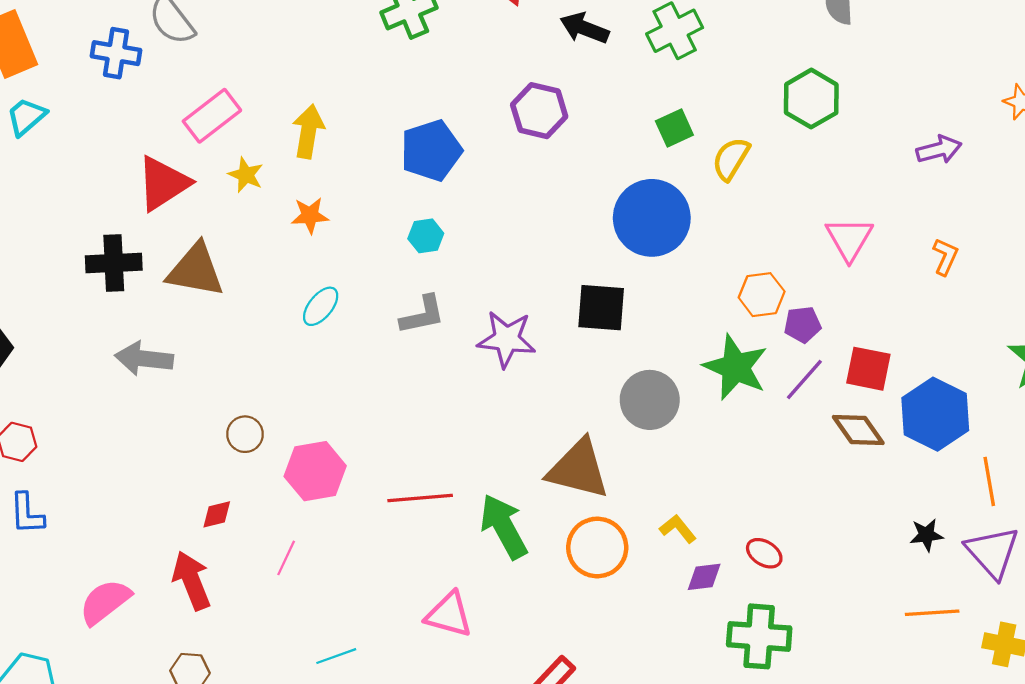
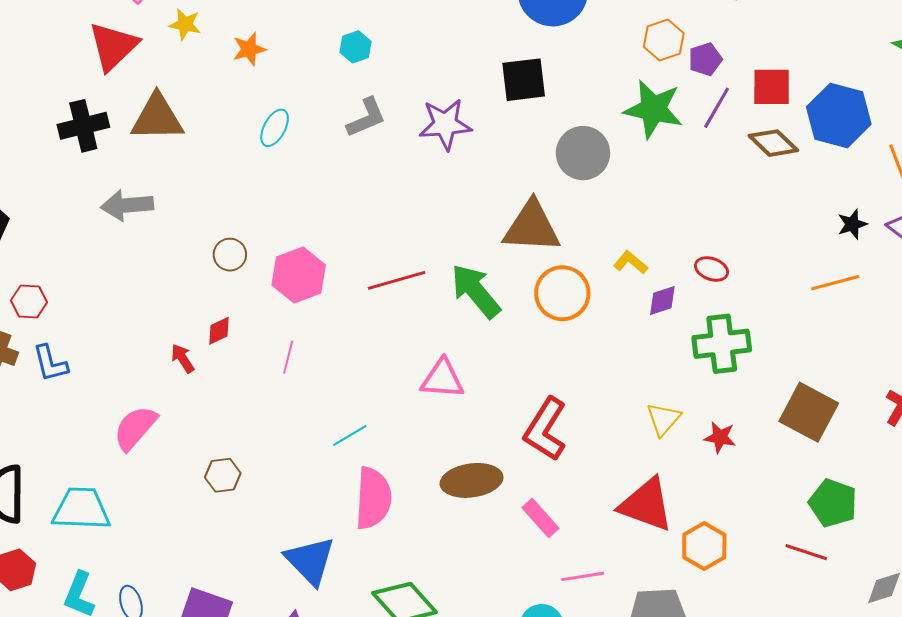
red arrow: (192, 581) -> (183, 358), moved, size x0.6
orange line: (932, 613) -> (835, 283), moved

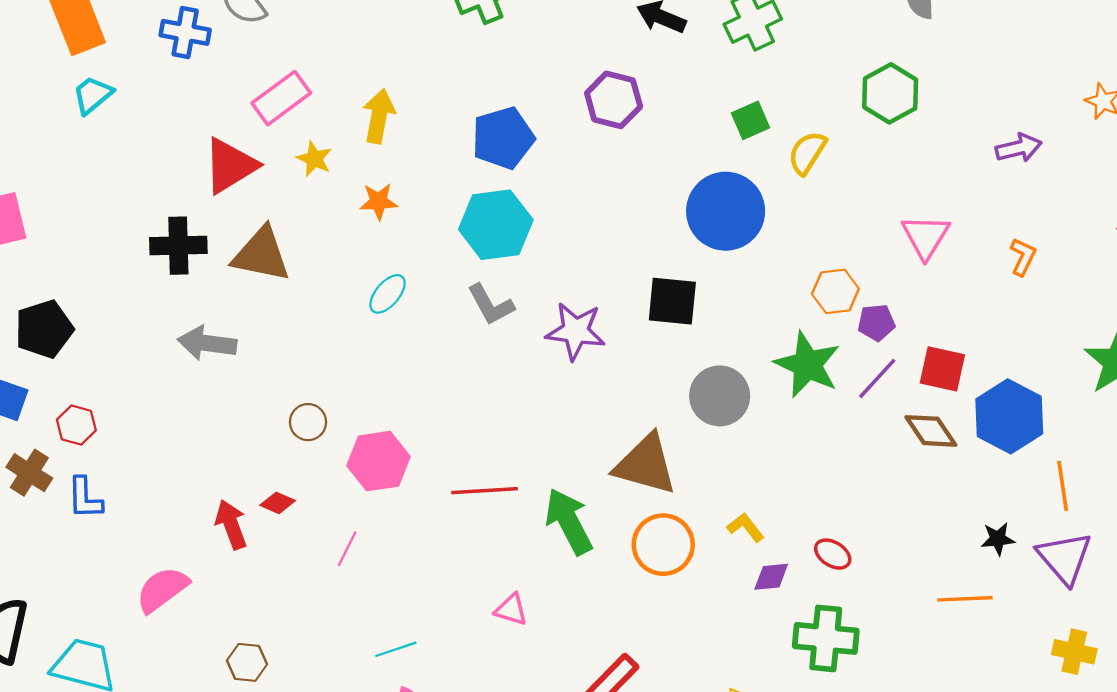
cyan hexagon: (356, 47) -> (496, 225), size x2.0
gray L-shape: (366, 118) -> (491, 305), turned 72
red diamond: (219, 331) -> (278, 503), turned 36
red arrow: (183, 358) -> (231, 524), size x1.4
pink triangle: (442, 379) -> (511, 610), size x0.7

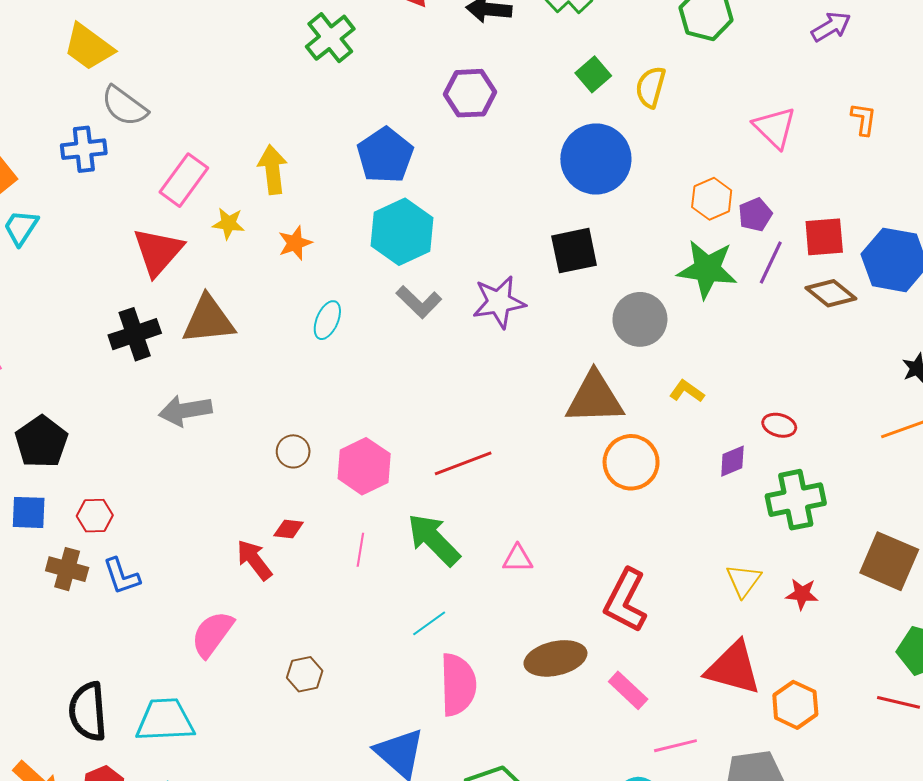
green arrow: (569, 521) -> (434, 540), moved
yellow L-shape: (746, 527) -> (687, 391), moved

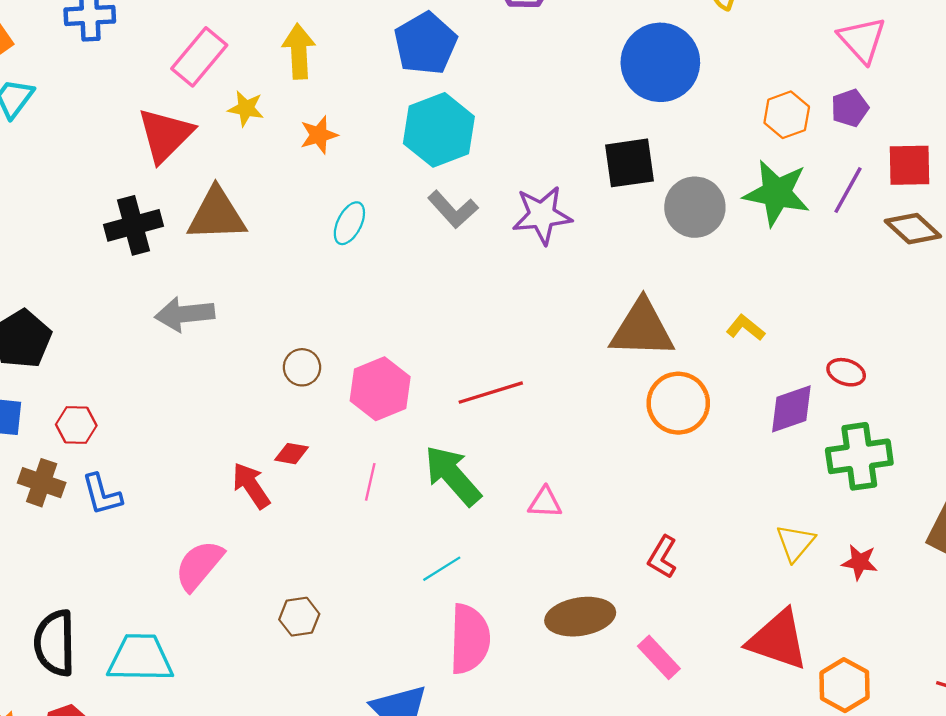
purple pentagon: (755, 215) -> (850, 108), moved
gray circle: (640, 319) -> (695, 207), moved
purple diamond: (732, 461) -> (791, 409), size x1.4
red L-shape: (626, 601) -> (662, 557), size x0.6

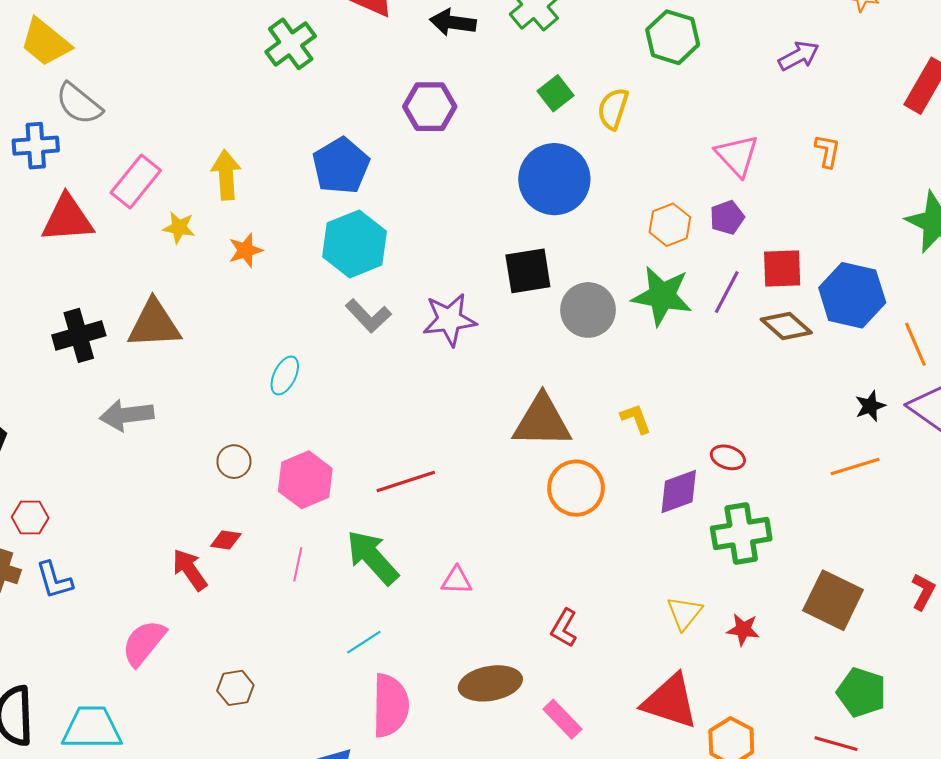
red triangle: (165, 135) -> (67, 219), moved, turned 42
cyan ellipse: (349, 223) -> (285, 375), moved
yellow L-shape: (745, 328) -> (636, 419), turned 32

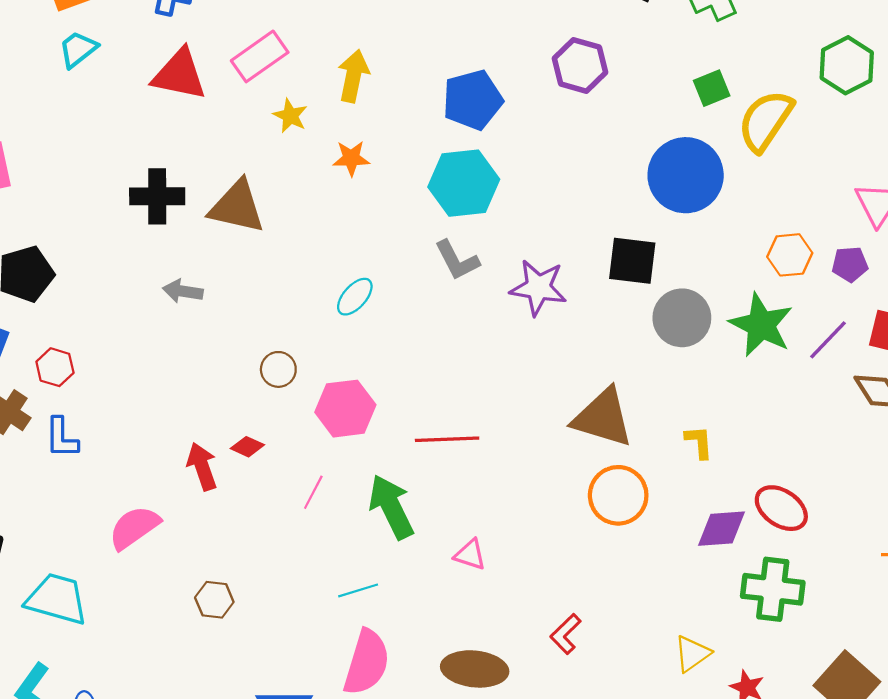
yellow semicircle: (613, 109) -> (766, 121), size x1.5
gray arrow: (127, 415) -> (183, 291), size x0.7
red ellipse: (728, 457) -> (781, 508), size x1.5

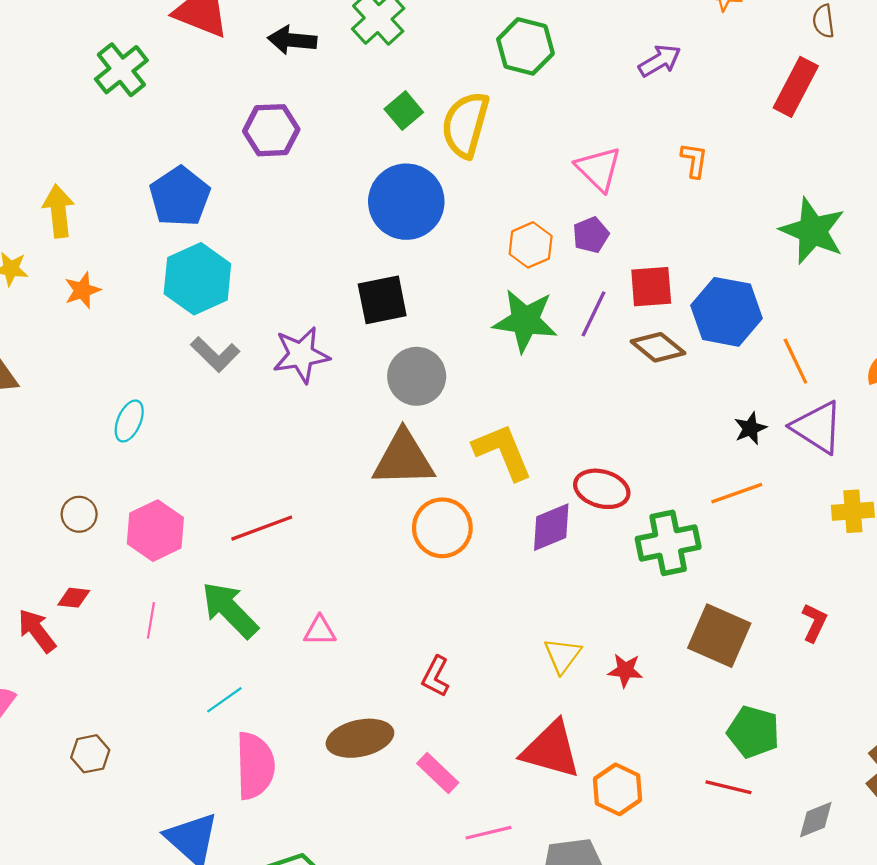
gray circle: (682, 318) -> (417, 376), moved
yellow L-shape: (699, 442) -> (503, 452), size x1.8
green cross: (773, 589) -> (668, 543), moved

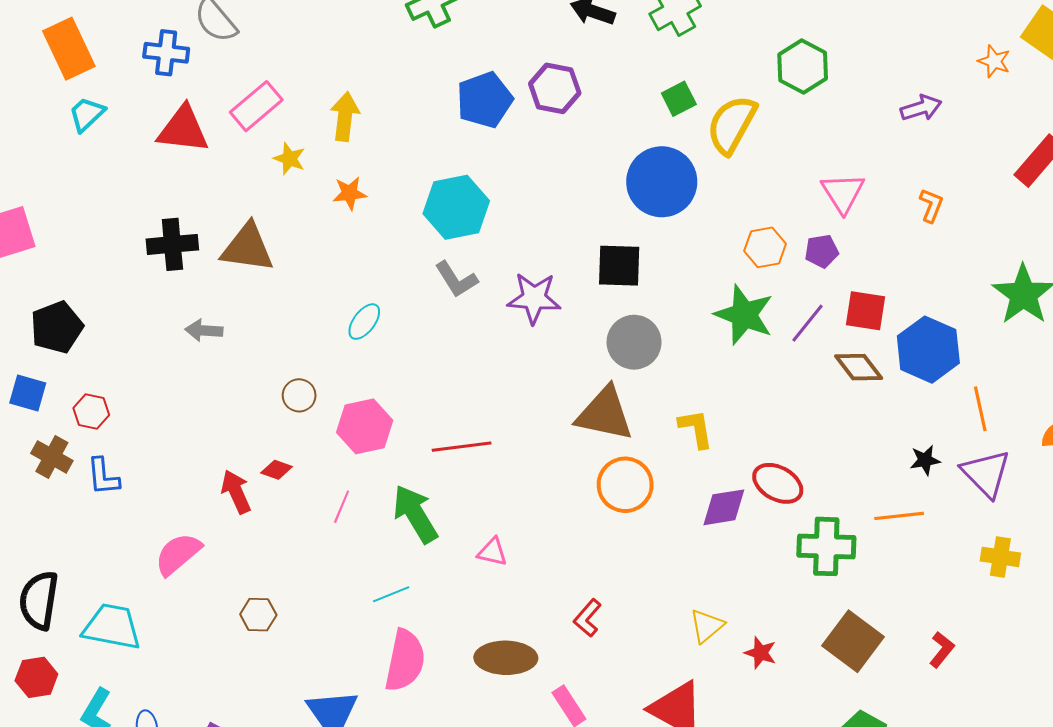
blue pentagon: (180, 197) -> (485, 100), moved
yellow L-shape: (503, 452) -> (696, 429), size x0.7

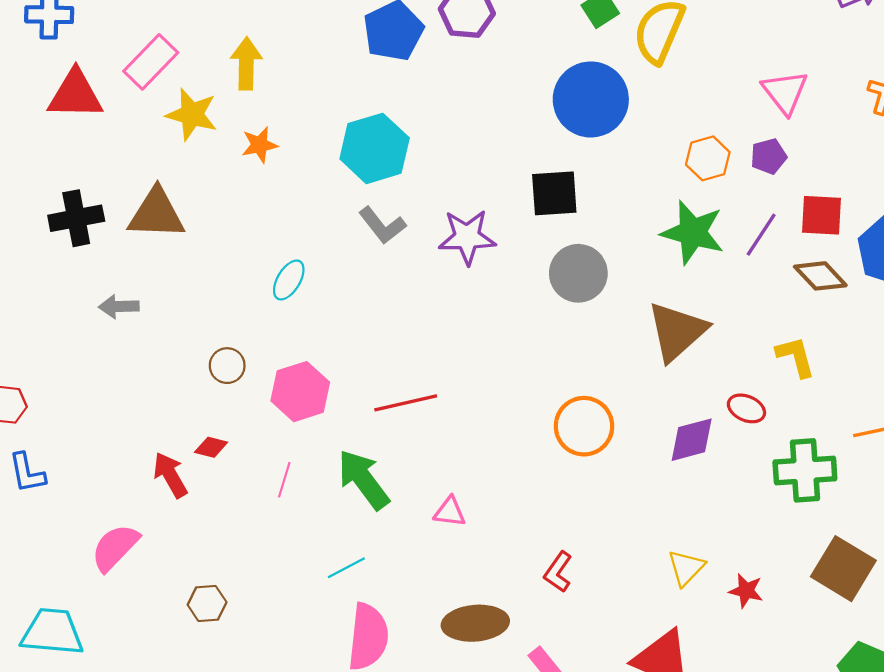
yellow star: (289, 159) -> (192, 114), size x1.5
brown triangle: (605, 414) -> (677, 331), moved, turned -48
yellow L-shape: (696, 429) -> (796, 357), moved
red ellipse: (778, 483) -> (746, 408), size x0.7

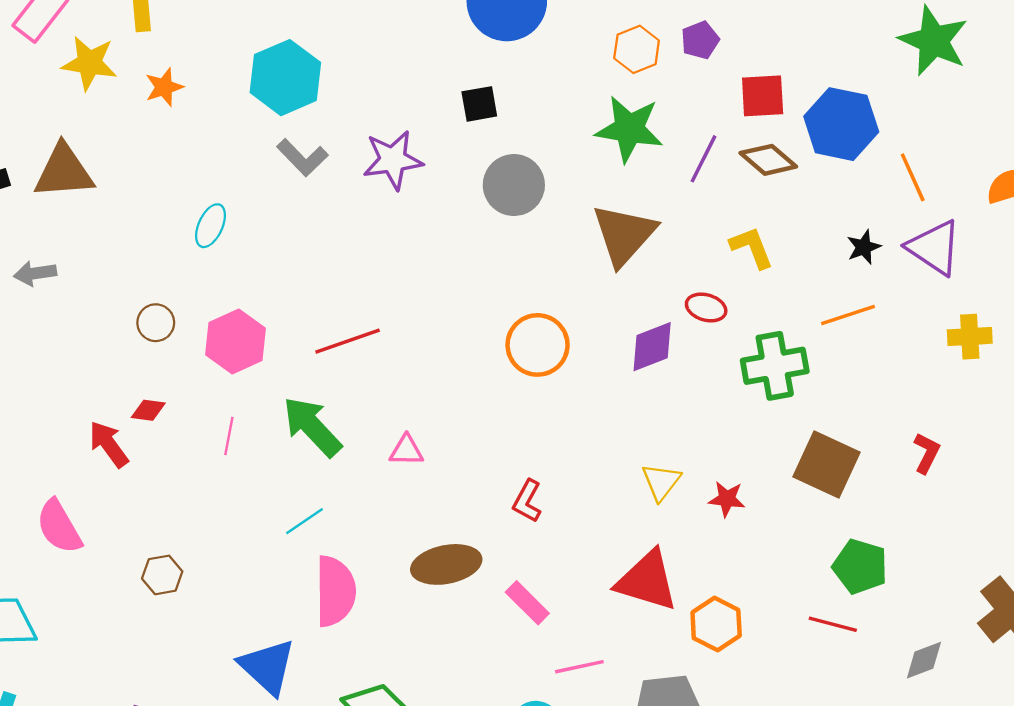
black square: (554, 193) -> (479, 104), size x0.7
purple line: (761, 235) -> (703, 159), moved
pink semicircle: (115, 547) -> (59, 527), turned -68

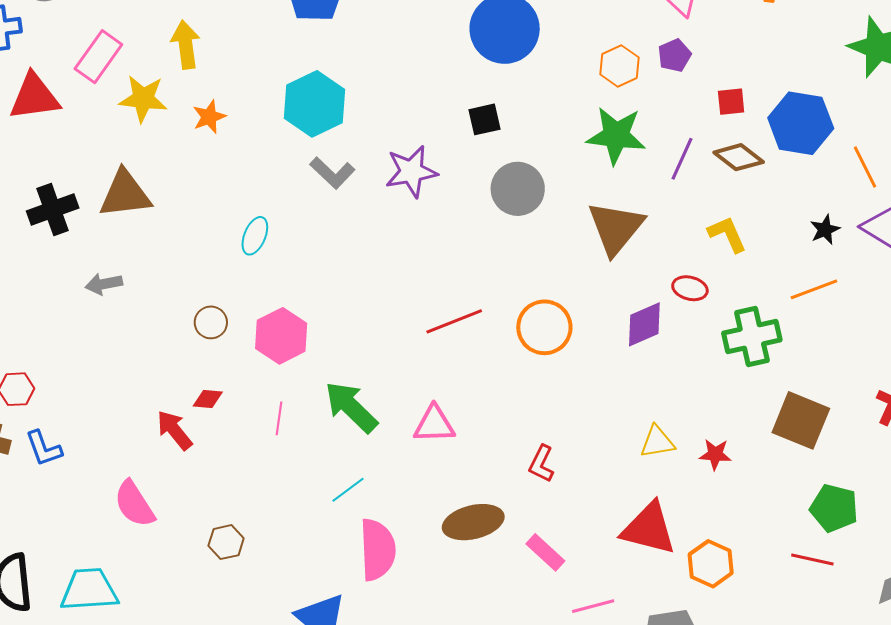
red square: (763, 96) -> (731, 102), size x0.7
red line: (348, 341) -> (454, 321), moved
pink triangle: (406, 450) -> (434, 424), size x1.4
yellow triangle: (661, 482) -> (657, 442), turned 45

